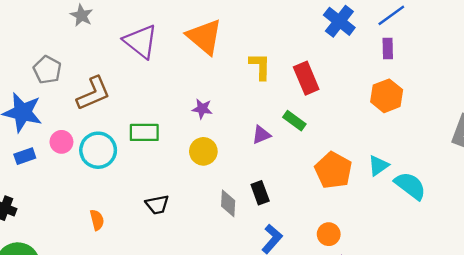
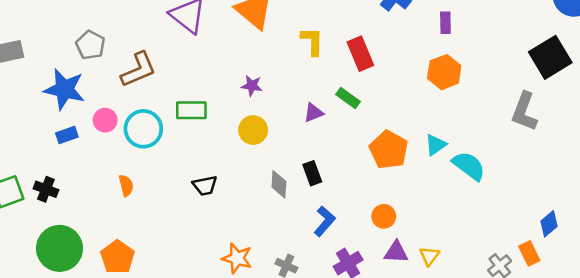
orange semicircle: (97, 220) -> (126, 186), moved

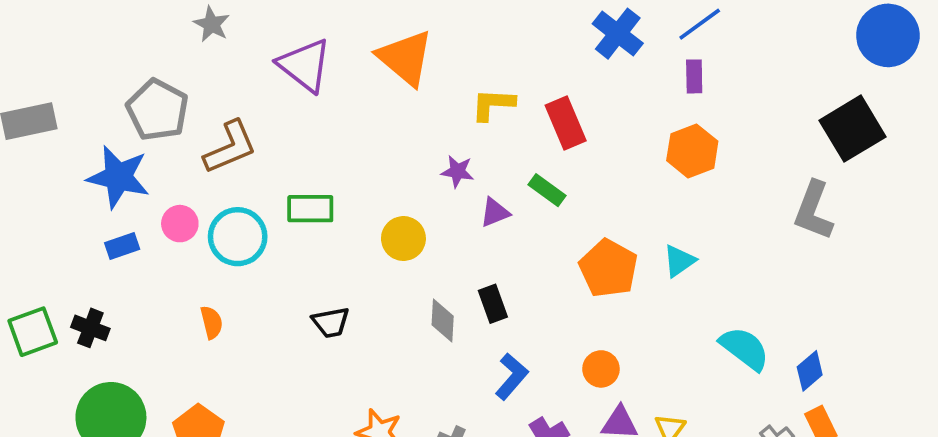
yellow L-shape: (312, 41) -> (493, 104), turned -88
gray pentagon: (90, 45) -> (157, 110), size x1.4
purple star: (252, 86) -> (458, 171), moved
cyan semicircle: (469, 166) -> (744, 348), moved
blue diamond: (549, 224) -> (810, 371), moved

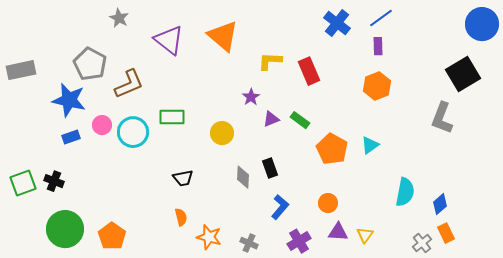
purple star: (458, 171) -> (251, 97), turned 30
green rectangle: (547, 190) -> (300, 120), moved
orange semicircle: (212, 322) -> (181, 217), moved
cyan semicircle: (744, 348) -> (405, 192), turned 64

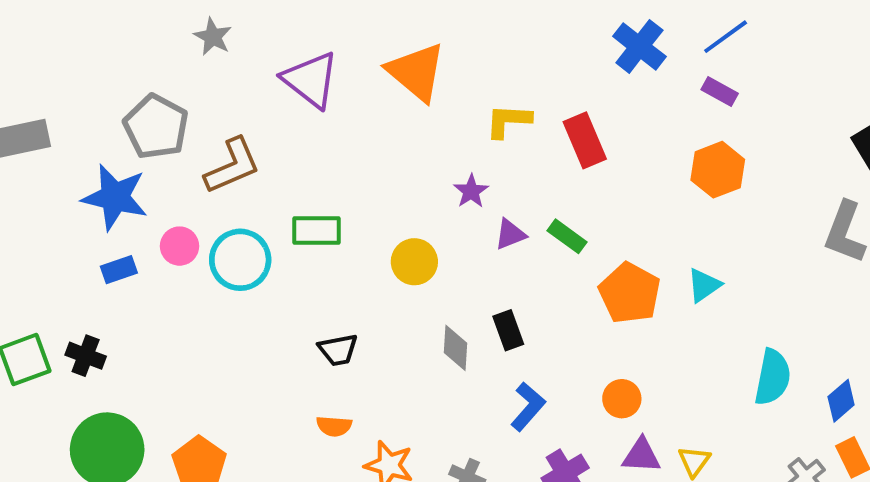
purple rectangle: (378, 46) -> (720, 91), turned -60
orange semicircle: (181, 217) -> (334, 426), turned 108

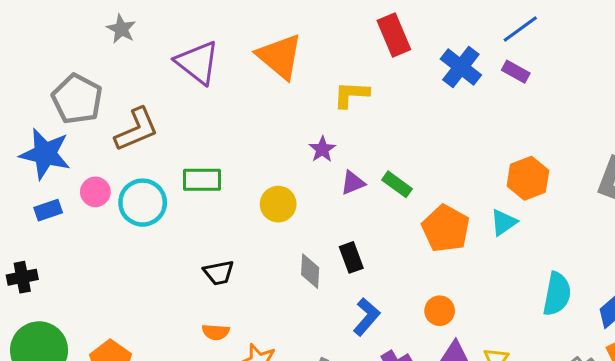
blue cross: (639, 46) -> (461, 67), moved
red rectangle: (585, 140) -> (394, 35), moved
orange hexagon: (718, 170) -> (528, 178), moved
black cross: (86, 356) -> (22, 277), turned -32

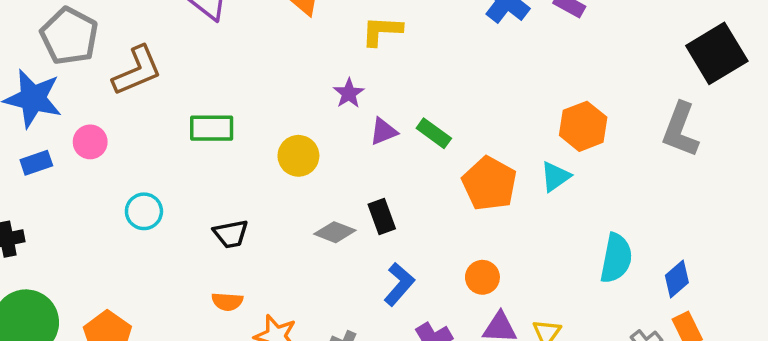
cyan circle: (143, 203) -> (144, 211), moved, size x0.7
gray diamond: (310, 271) -> (335, 232), turned -72

